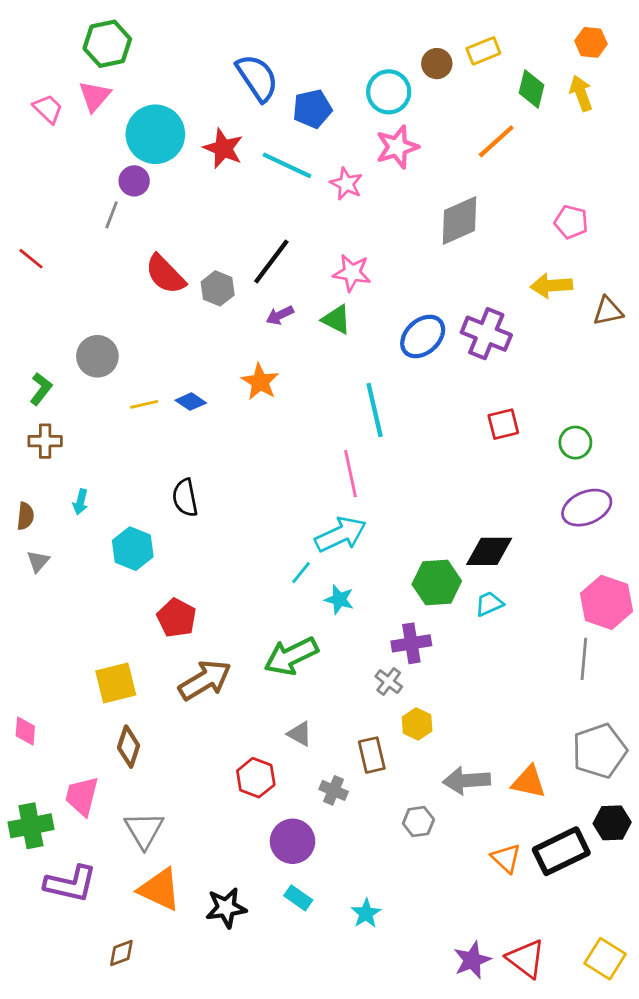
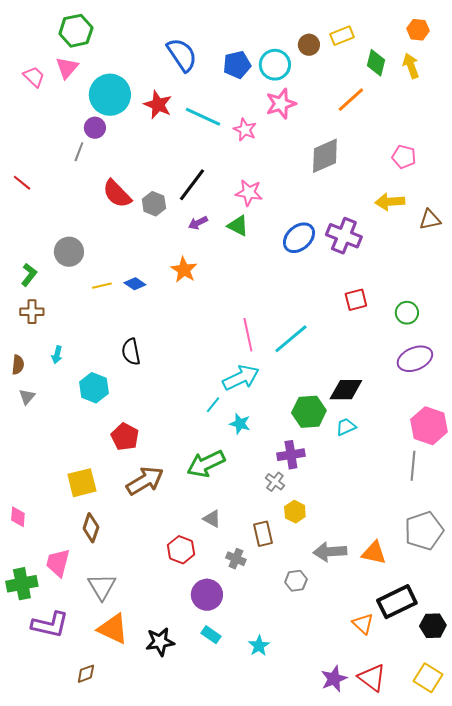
blue pentagon: (312, 109) -> (237, 65), moved
cyan line: (375, 410) -> (291, 339), moved, turned 63
black hexagon: (612, 823) -> (433, 626), moved
orange triangle: (506, 858) -> (363, 624), moved

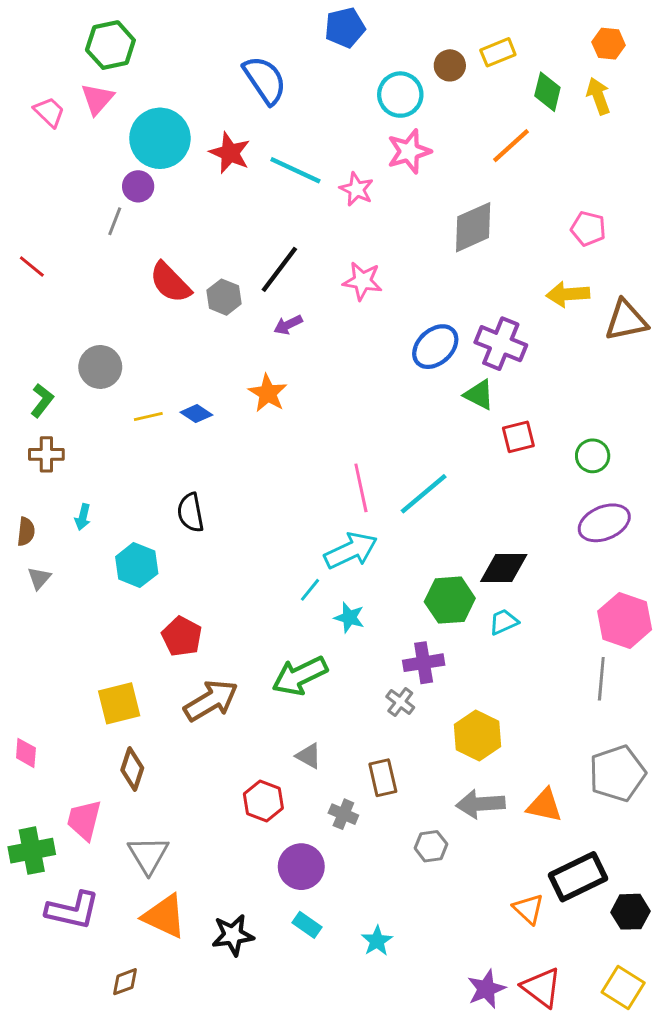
blue pentagon: (237, 65) -> (345, 28), moved
brown triangle: (430, 220) -> (626, 320), size x1.4
green triangle: (238, 226) -> (479, 395), moved
yellow hexagon: (295, 512) -> (478, 735), moved, size x1.5

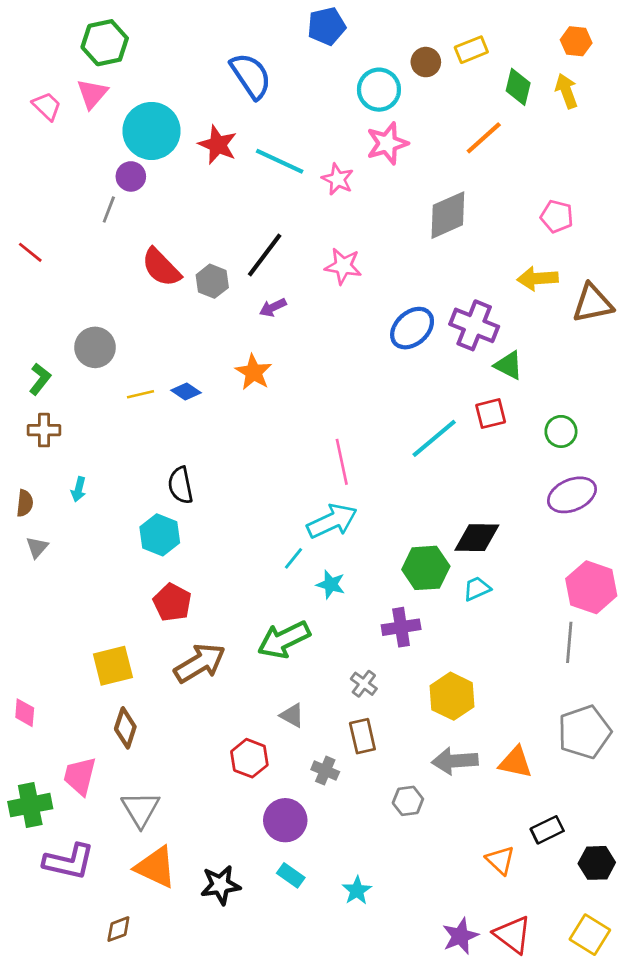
green triangle: (479, 395) -> (509, 365), moved
cyan line: (424, 494) -> (434, 438), moved
cyan hexagon: (137, 565) -> (160, 535), moved
gray cross: (400, 702) -> (364, 684), moved
black rectangle: (578, 877) -> (547, 830), size x0.6

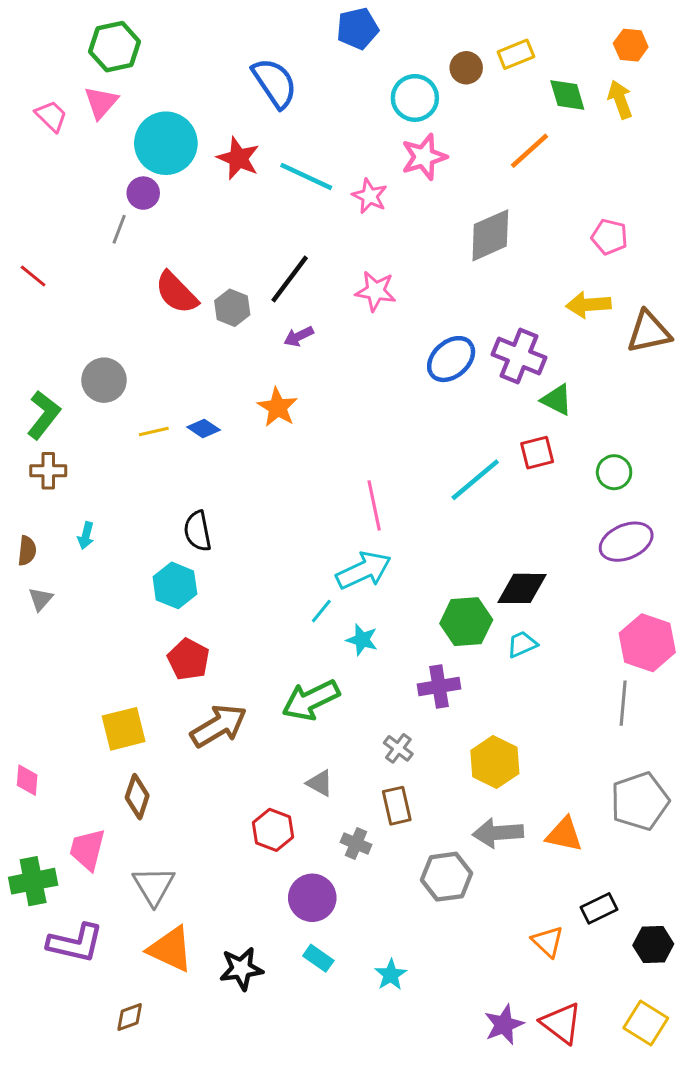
green diamond: (518, 87) -> (567, 95), turned -30
green L-shape: (40, 379) -> (44, 415), size x1.4
gray hexagon: (408, 801) -> (447, 877), size x1.5

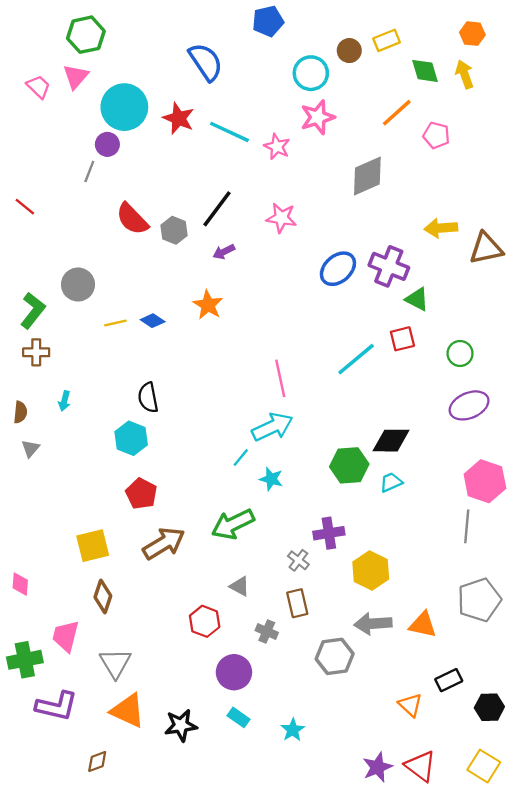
pink pentagon: (610, 237) -> (436, 135), moved
purple cross: (439, 687) -> (329, 533), moved

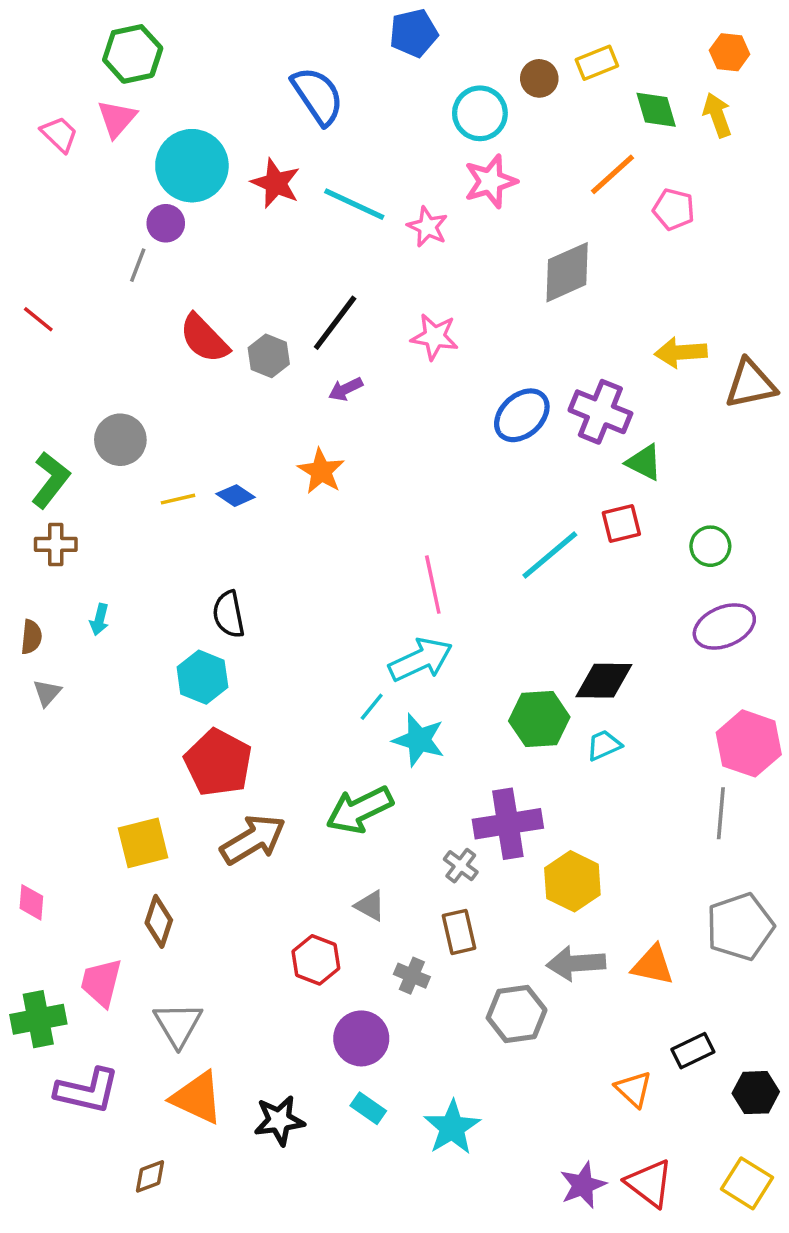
cyan star: (271, 479) -> (419, 740), size x1.4
red pentagon: (141, 494) -> (218, 763), size x1.4
purple cross: (329, 533) -> (508, 824), size x1.4
cyan star: (293, 730) -> (452, 1127), size x1.5

